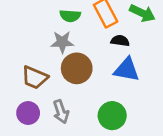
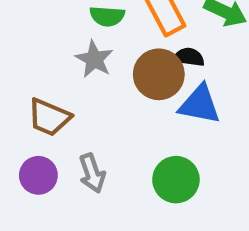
gray star: (62, 42) -> (94, 59), turned 30
brown circle: (77, 68) -> (159, 74), moved

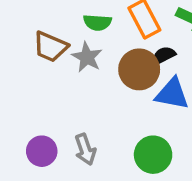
black semicircle: (189, 57) -> (163, 55), turned -35
brown trapezoid: (49, 117) -> (50, 47), moved

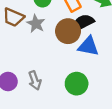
black semicircle: (163, 55) -> (83, 23), size x1.5

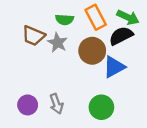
black semicircle: (83, 23) -> (121, 36), moved
blue triangle: (88, 46) -> (114, 67), turned -40

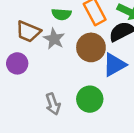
purple circle: (28, 105) -> (17, 63), moved
green circle: (101, 107) -> (90, 99), moved

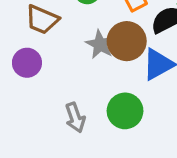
gray star: (54, 39) -> (100, 44), moved

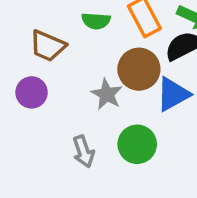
gray star: (100, 44) -> (107, 94), moved

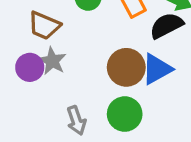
brown circle: (139, 69) -> (126, 67), moved
gray star: (107, 94) -> (52, 61), moved

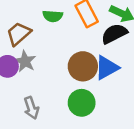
brown trapezoid: (44, 26) -> (19, 34), turned 116
gray arrow: (76, 120) -> (31, 108), moved

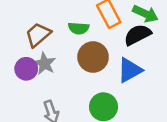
green semicircle: (53, 16) -> (79, 28), moved
brown circle: (83, 66) -> (93, 57), moved

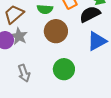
blue triangle: (130, 70) -> (97, 41), moved

